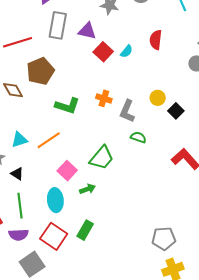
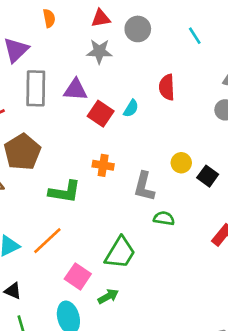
orange cross: (104, 98) -> (103, 165), moved

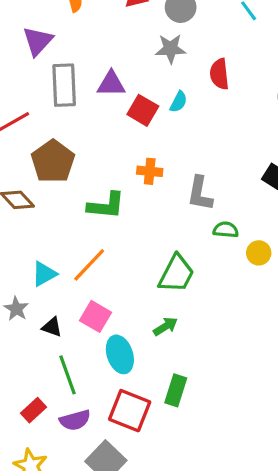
gray star: (99, 51) -> (171, 49), moved
yellow circle: (181, 163) -> (259, 253), moved
pink square: (78, 276) -> (96, 316), moved

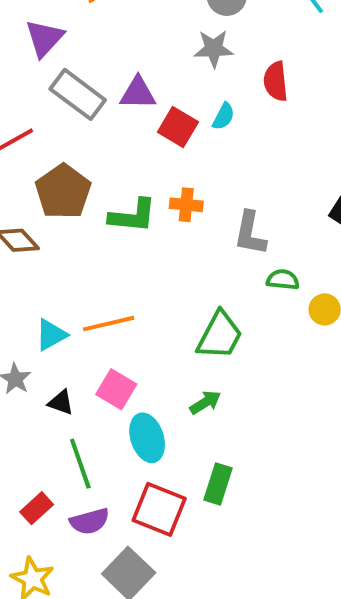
gray rectangle: (64, 85) -> (78, 94), turned -51
green L-shape: (106, 206) -> (133, 216), moved
orange line: (89, 265) -> (109, 324), turned 33

